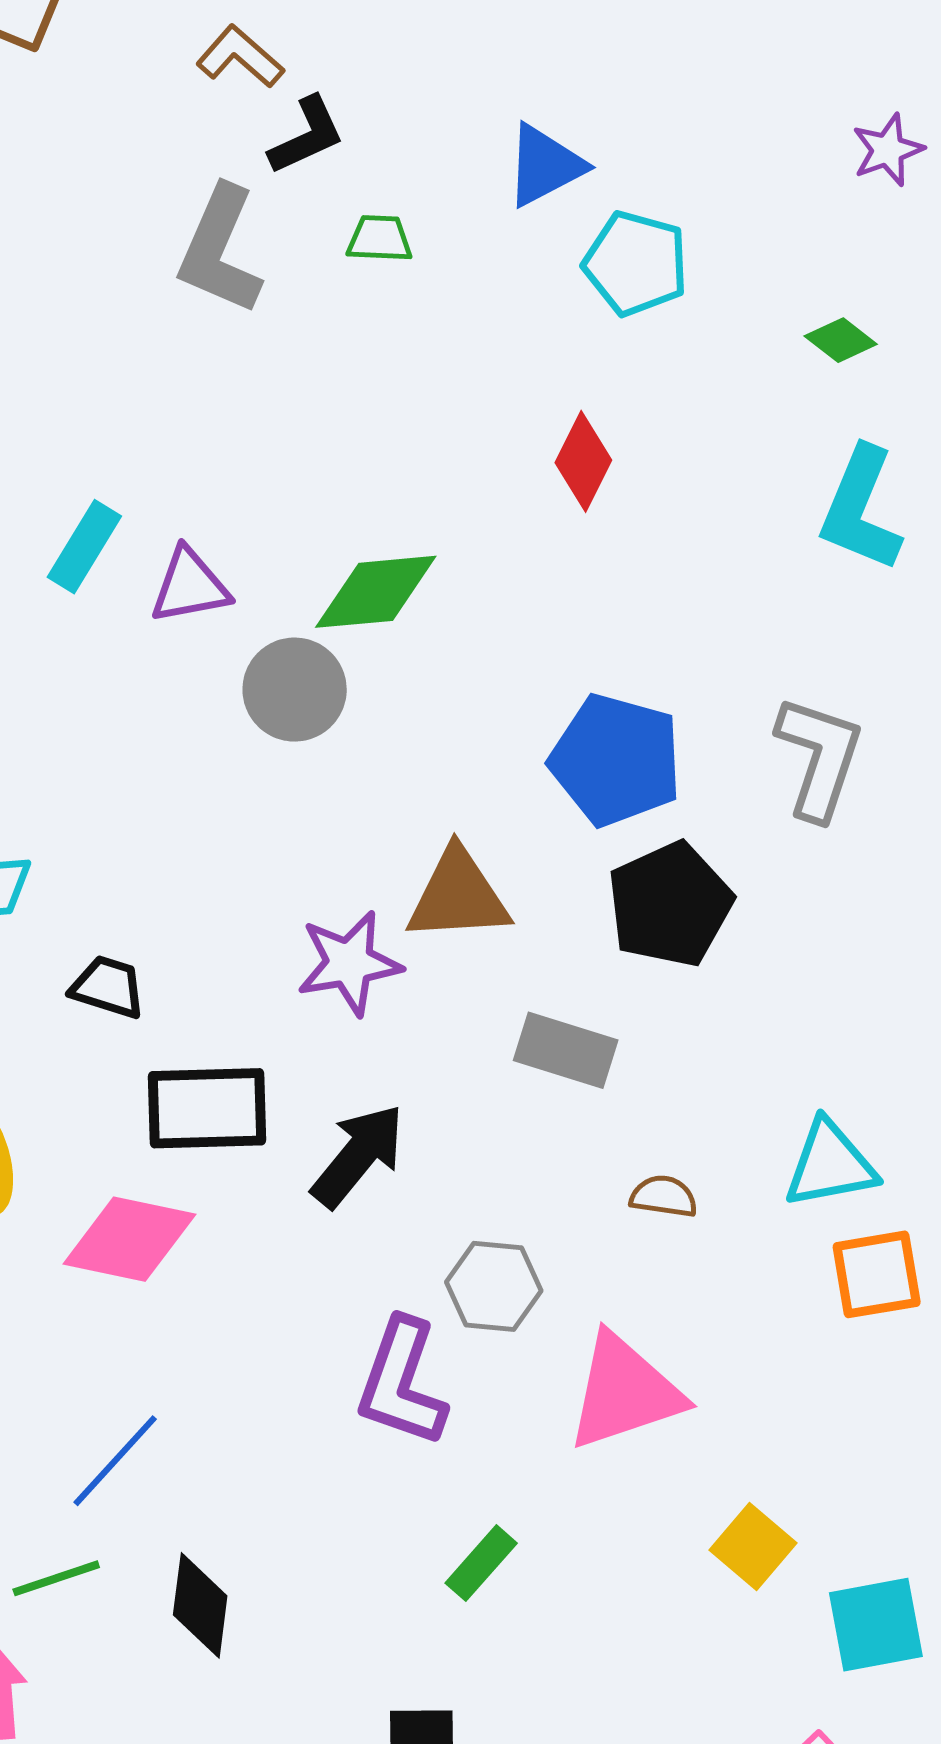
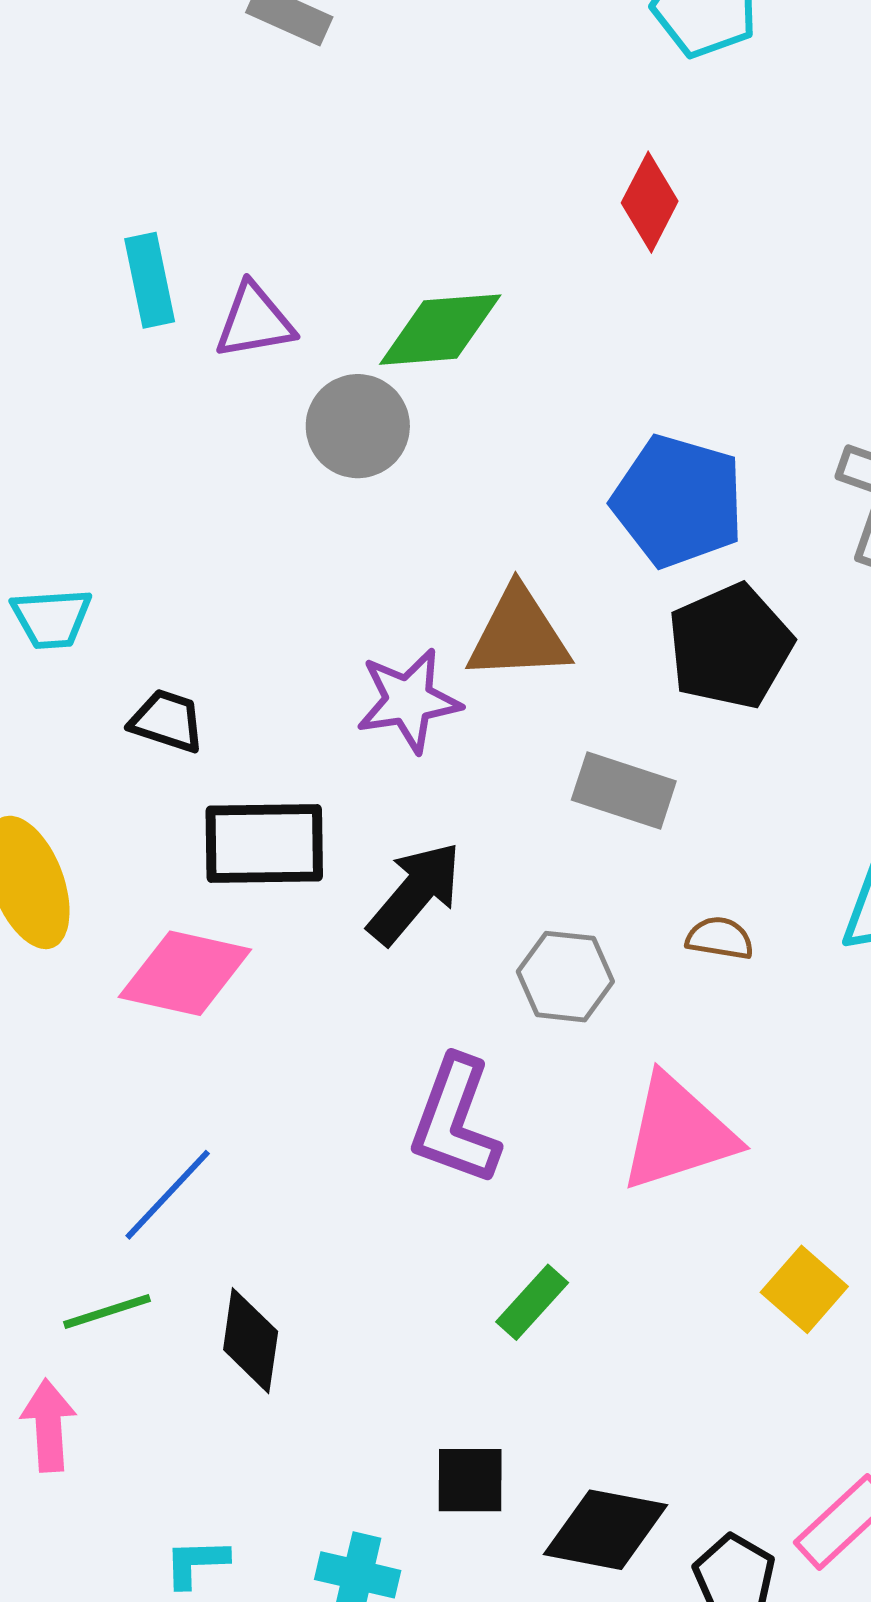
cyan rectangle: (84, 547) -> (150, 280), turned -44
gray hexagon: (494, 1286) -> (565, 977), moved

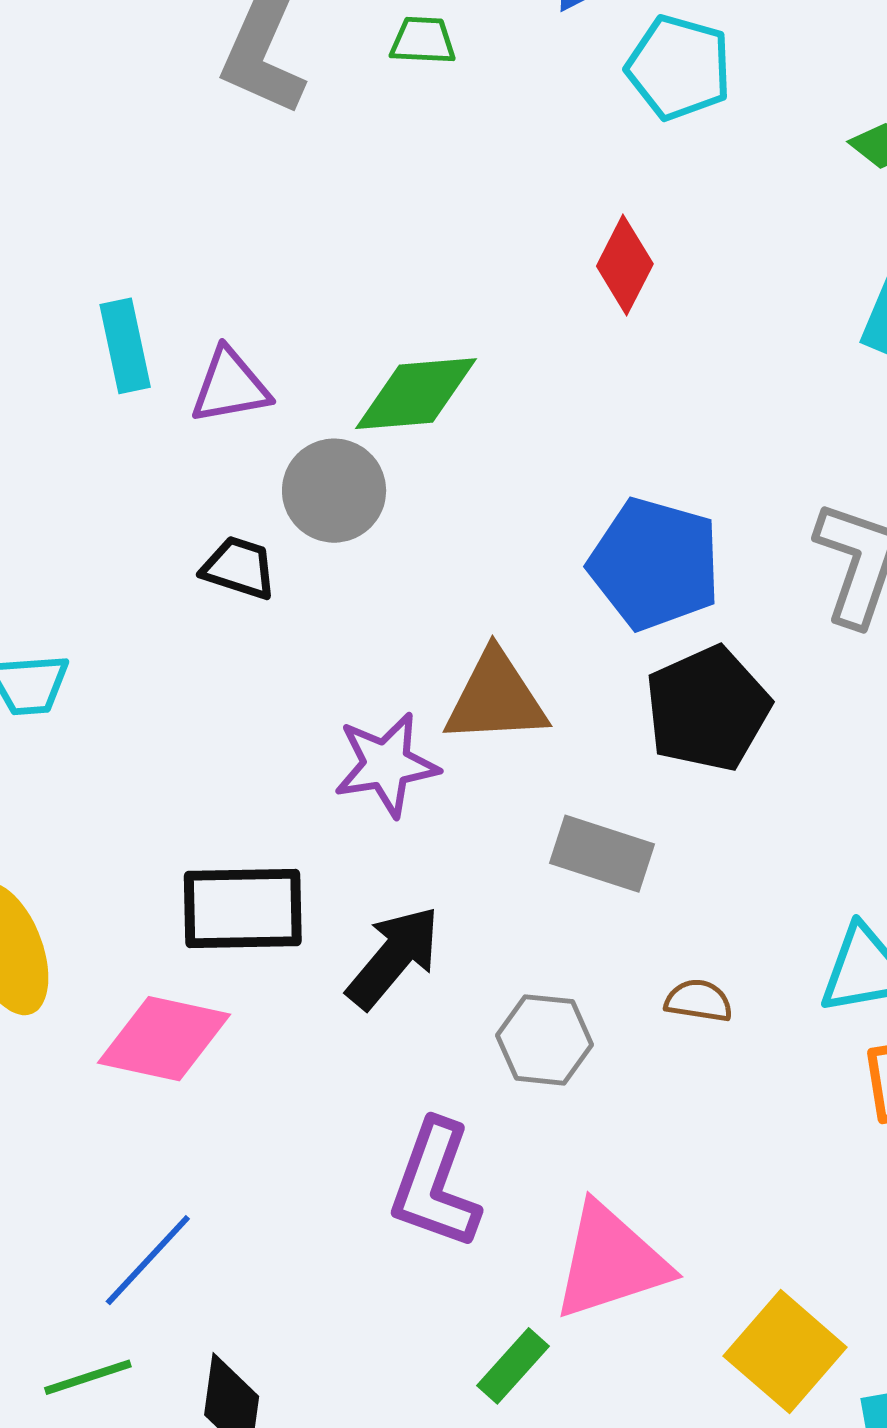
black trapezoid: (167, 721) -> (239, 568), moved
pink triangle: (678, 1133) -> (610, 1262), moved
yellow square: (804, 1289) -> (785, 1352), size x1.4

